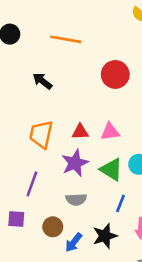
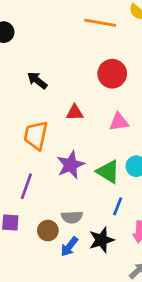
orange line: (66, 39) -> (100, 23), moved
red triangle: (80, 132) -> (75, 113), moved
pink triangle: (110, 132) -> (119, 122), moved
gray semicircle: (76, 199) -> (72, 217), moved

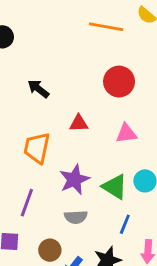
gray semicircle: (72, 217) -> (76, 217), moved

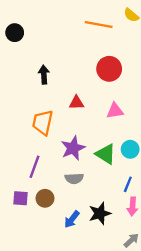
black arrow: (38, 89) -> (44, 75), turned 48
blue line: (125, 224) -> (128, 184), moved
brown circle: (50, 250) -> (45, 198), moved

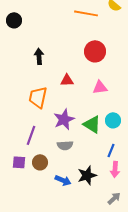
blue arrow: (72, 219) -> (63, 180), turned -105

